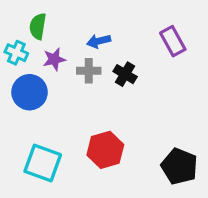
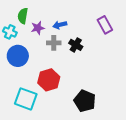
purple star: (54, 59) -> (38, 28), moved
red hexagon: (105, 150) -> (49, 80), moved
black pentagon: (179, 166) -> (85, 101), moved

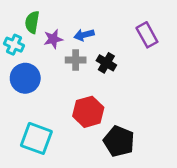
red hexagon: (49, 80) -> (88, 112), moved

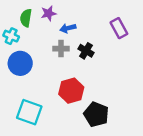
purple star: (53, 39) -> (49, 13), moved

